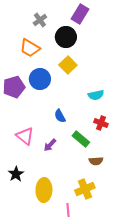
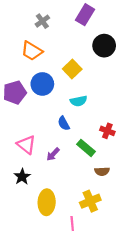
black circle: (66, 37) -> (104, 46), moved
cyan semicircle: (96, 95) -> (79, 101), moved
black star: (16, 174) -> (22, 177), moved

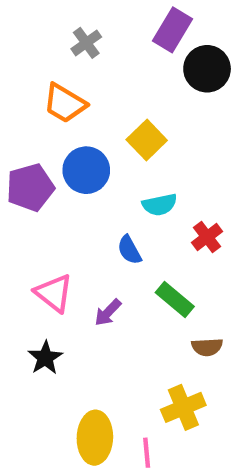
black circle: (104, 46) -> (207, 69), moved
red cross: (107, 131) -> (207, 237), moved, turned 32
yellow ellipse: (47, 202) -> (95, 438), moved

